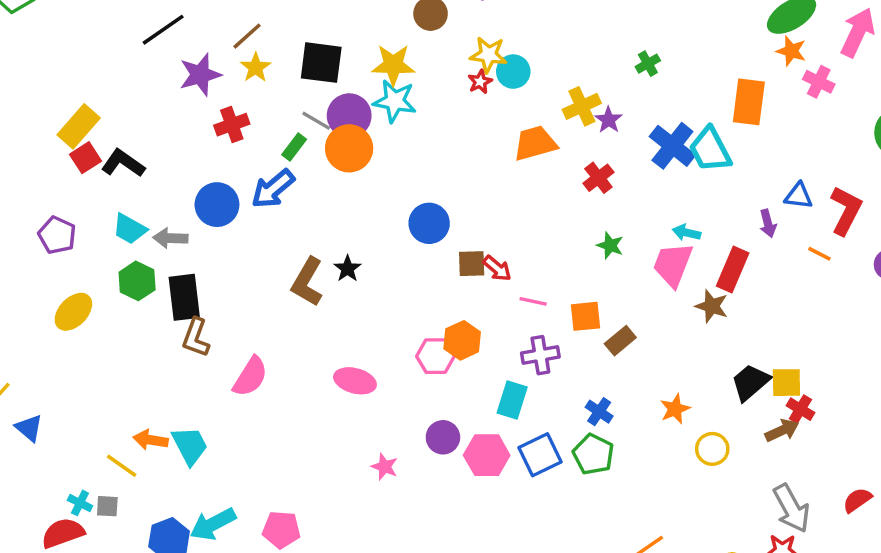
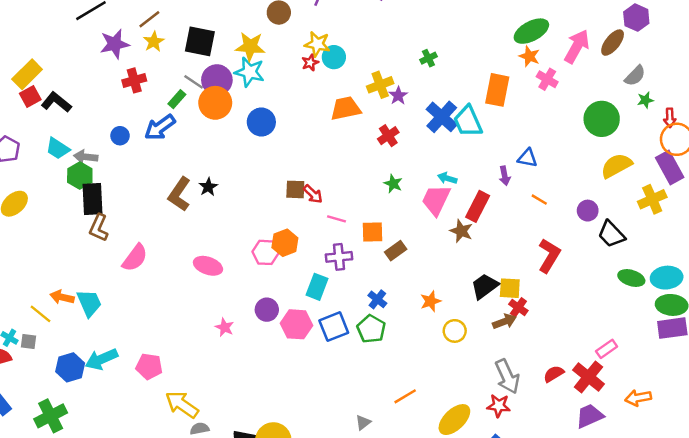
blue circle: (217, 205) -> (120, 136), size x0.6
red L-shape: (846, 211) -> (549, 255), moved
blue circle: (429, 223) -> (261, 122), moved
green hexagon: (137, 281) -> (80, 176), moved

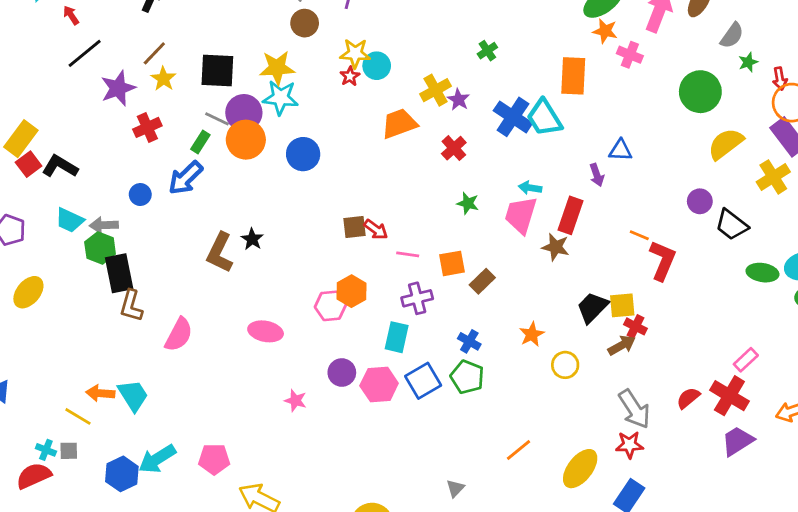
orange line: (539, 200) -> (639, 235), moved
gray triangle: (363, 423) -> (455, 488), moved

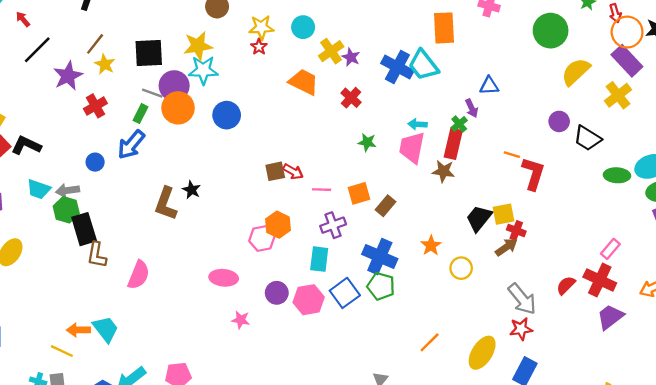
green cross: (487, 51) -> (459, 124), moved
cyan circle: (377, 66) -> (303, 27), moved
orange trapezoid: (399, 124) -> (304, 82), turned 52
pink ellipse: (266, 331) -> (224, 278), moved
blue cross: (469, 341) -> (380, 256), size x1.8

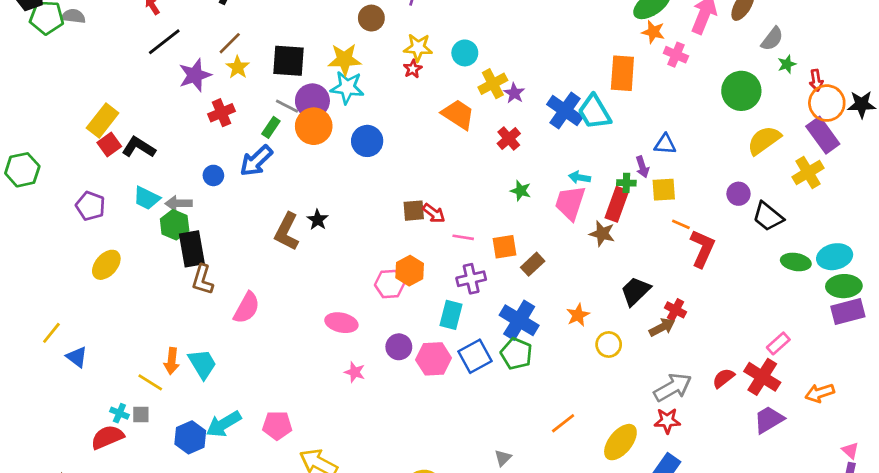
green cross: (459, 124) -> (626, 183), turned 35
yellow square: (504, 214) -> (664, 190), moved
gray arrow: (522, 299) -> (673, 387), turned -88
orange arrow: (78, 330) -> (172, 361), turned -90

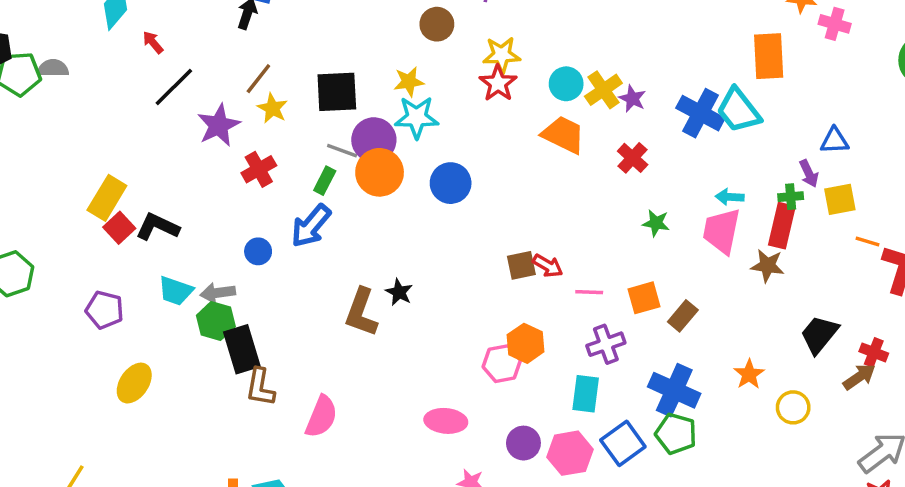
cyan circle: (465, 53) -> (566, 84), moved
yellow star: (345, 59) -> (409, 82), size x0.7
red star: (413, 69) -> (498, 83), size x1.5

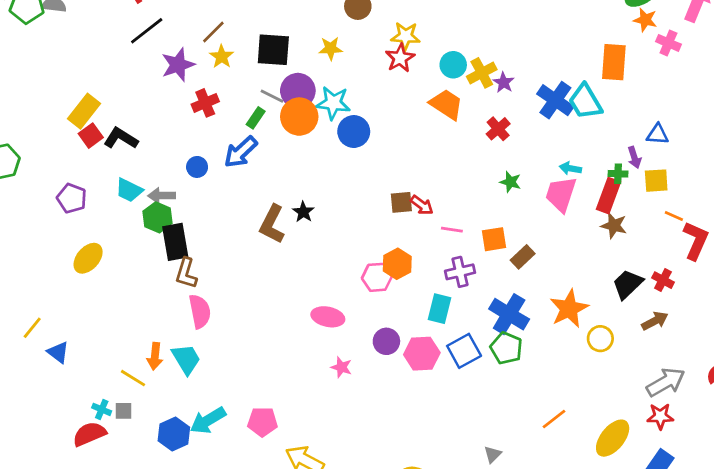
cyan star: (417, 117) -> (333, 103), moved
brown star: (767, 266) -> (614, 226), moved
red cross: (874, 352) -> (663, 280), moved
orange star: (749, 374) -> (569, 309), size x1.6
pink semicircle: (321, 417) -> (200, 311), moved, turned -40

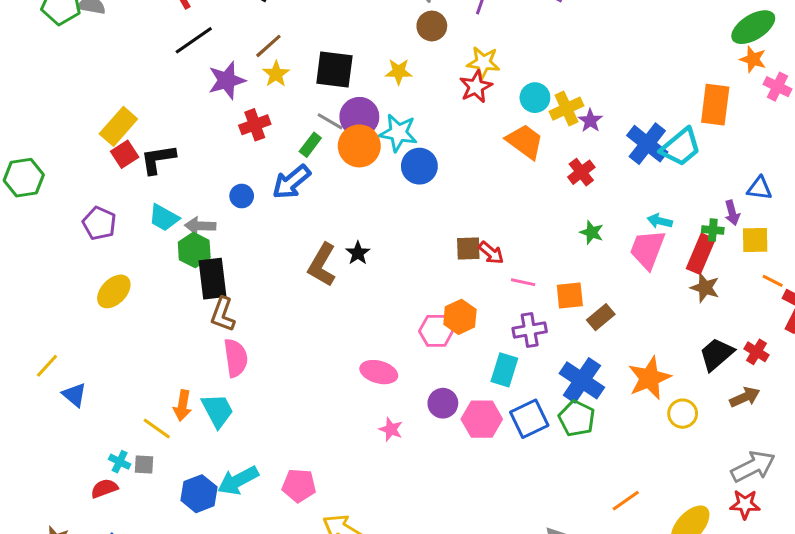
cyan trapezoid: (585, 102) -> (681, 147), turned -102
black L-shape: (121, 138) -> (158, 159), turned -44
red semicircle: (89, 434) -> (104, 488), size x0.7

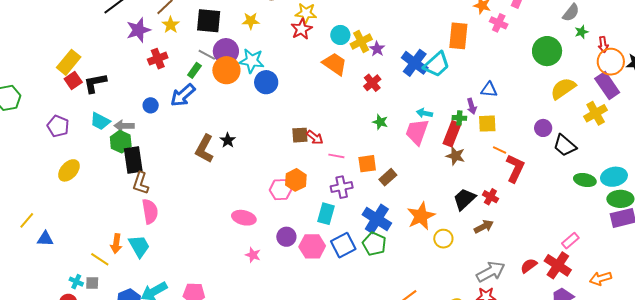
blue triangle: (74, 395) -> (45, 239), turned -36

